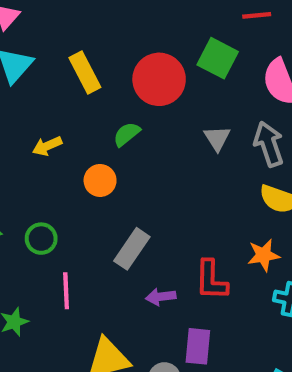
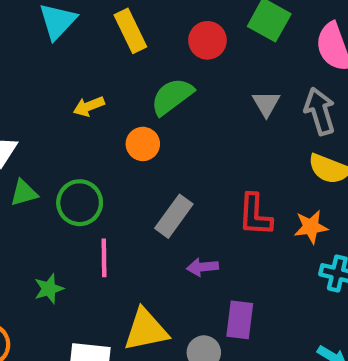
red circle: (159, 79) -> (207, 40), size x0.7
green semicircle: (127, 134) -> (172, 96), size x1.5
green circle: (41, 239) -> (80, 203), size x1.4
red L-shape: (211, 280) -> (255, 215), moved

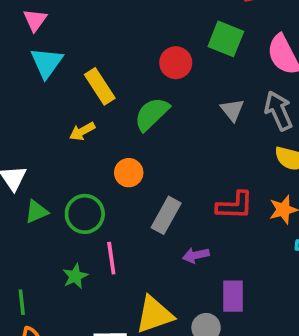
yellow rectangle: (130, 31) -> (100, 86), moved
orange circle: (143, 144) -> (129, 173), moved
red L-shape: (255, 215) -> (235, 205), turned -84
green star: (49, 289) -> (75, 276), moved

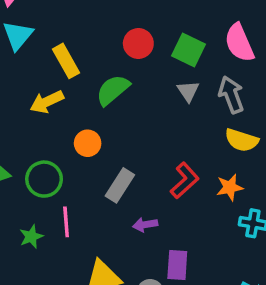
green square: (226, 39) -> (189, 50), moved
yellow arrow: (82, 131) -> (47, 102), size x1.4
red L-shape: (235, 205) -> (185, 180), turned -48

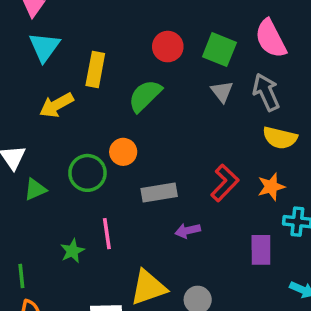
yellow rectangle: (66, 61) -> (95, 69), turned 44
yellow arrow: (47, 102) -> (56, 105), moved
green circle: (44, 179) -> (87, 173), moved
gray rectangle: (120, 185) -> (159, 192), turned 52
purple rectangle: (177, 265) -> (261, 250), moved

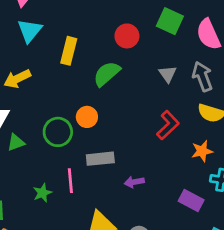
green square: (219, 50) -> (170, 21), moved
yellow arrow: (56, 105) -> (17, 79), moved
red L-shape: (225, 183) -> (168, 125), moved
gray rectangle: (159, 192) -> (100, 159), moved
purple rectangle: (261, 250) -> (191, 201), turned -65

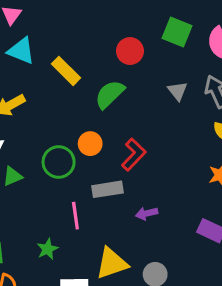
cyan triangle: (30, 31) -> (21, 51), turned -44
yellow rectangle: (69, 51) -> (66, 71), turned -56
red L-shape: (168, 125) -> (134, 155), moved
green star: (42, 193) -> (48, 249), moved

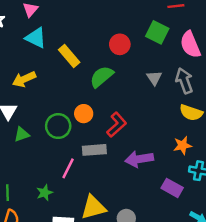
purple arrow: (147, 213) -> (139, 159), moved, size x1.6
pink line: (75, 216) -> (68, 168), turned 30

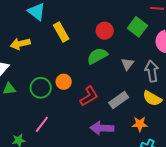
green semicircle: (102, 77) -> (97, 56), moved
gray rectangle: (94, 150) -> (119, 100), moved, turned -42

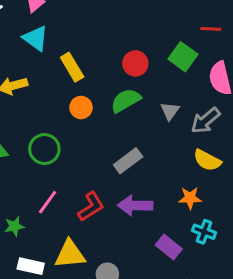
gray arrow: (152, 71) -> (206, 121), turned -120
orange circle: (64, 82) -> (81, 107), moved
red L-shape: (89, 96) -> (91, 207), moved
gray rectangle: (119, 100) -> (128, 161), moved

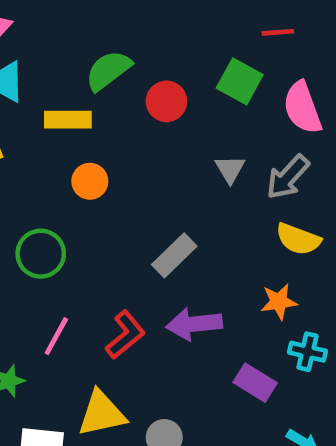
yellow rectangle: (72, 67) -> (68, 120), turned -52
green semicircle: (126, 100) -> (108, 70), moved

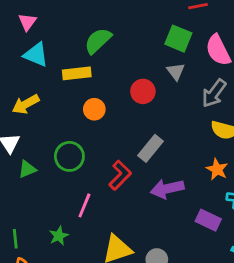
red circle: (166, 101) -> (143, 91), moved
gray triangle: (230, 169) -> (176, 71), moved
orange star: (279, 302) -> (217, 169), turned -30
red L-shape: (125, 335) -> (120, 175), moved

